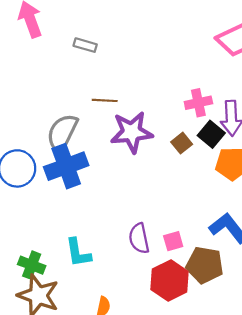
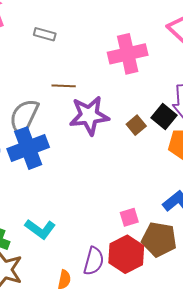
pink cross: (198, 103) -> (128, 54), moved, size x1.5
purple semicircle: (139, 238) -> (94, 261), moved, turned -152
cyan L-shape: (78, 253) -> (40, 229), turned -44

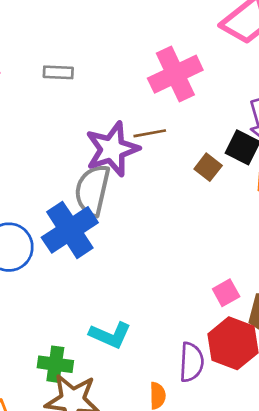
brown line: (64, 86) -> (150, 133), moved
purple star: (89, 115) -> (112, 149), moved
gray semicircle: (24, 117) -> (92, 190), moved

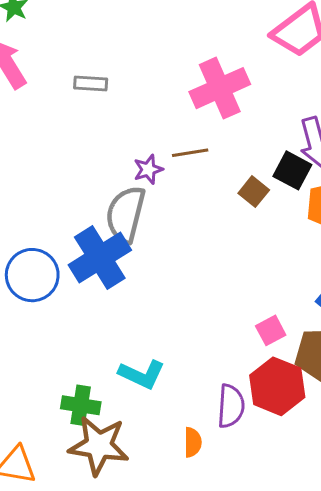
purple star: (112, 149) -> (148, 169), size x0.5

